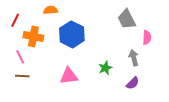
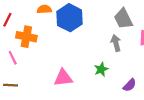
blue hexagon: (72, 34) -> (70, 18), moved
gray arrow: (134, 58) -> (116, 43), moved
brown line: (22, 76) -> (11, 85), moved

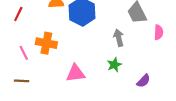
orange cross: (26, 37) -> (46, 43), moved
gray arrow: (116, 43) -> (119, 38), moved

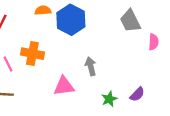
gray arrow: (119, 38) -> (91, 66), moved
green star: (114, 65) -> (109, 99), moved

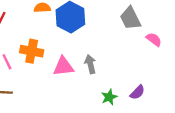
pink semicircle: (154, 42) -> (154, 39), turned -56
pink triangle: (64, 86) -> (63, 66), moved

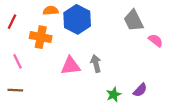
orange cross: (32, 51) -> (41, 37), moved

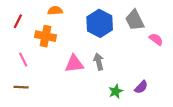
blue hexagon: (77, 19) -> (100, 23), moved

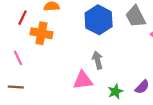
red line: (18, 21) -> (22, 18), moved
pink triangle: (74, 64) -> (83, 80), moved

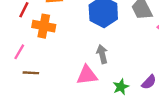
pink line: (18, 58) -> (19, 52), turned 56
brown line: (16, 87) -> (31, 73), moved

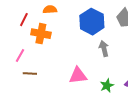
gray arrow: (102, 54) -> (104, 49), moved

